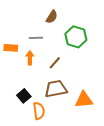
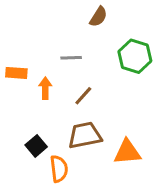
brown semicircle: (52, 17) -> (98, 17), moved
green hexagon: (76, 37) -> (135, 56), moved
gray line: (36, 38) -> (71, 58), moved

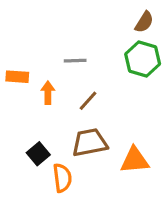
brown semicircle: (98, 17) -> (144, 22), moved

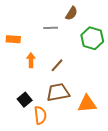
brown semicircle: (144, 22) -> (71, 13), moved
gray line: (75, 61) -> (51, 28), moved
orange rectangle: (17, 77) -> (13, 39), moved

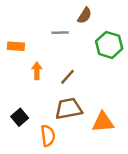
black square: (25, 100) -> (20, 117), moved

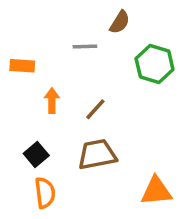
black square: (20, 117) -> (36, 154), moved
orange triangle: (103, 122) -> (156, 191), moved
orange semicircle: (48, 136) -> (45, 193), moved

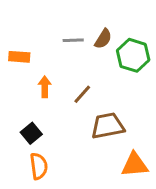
brown semicircle: (120, 22) -> (103, 39), moved
brown trapezoid: (97, 154) -> (108, 126), moved

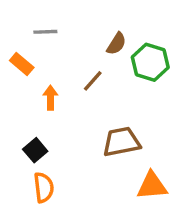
gray line: (73, 40) -> (45, 32), moved
orange rectangle: (19, 57) -> (22, 64), turned 36
brown line: (82, 94) -> (93, 81), moved

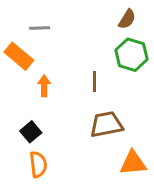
brown semicircle: (116, 44) -> (127, 19), moved
orange rectangle: (22, 64) -> (19, 56), size x1.4
brown line: (93, 81) -> (94, 81), moved, turned -42

